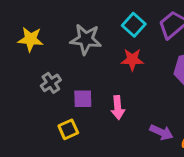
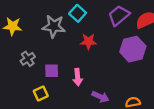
cyan square: (134, 25) -> (78, 13), moved
purple arrow: (161, 132) -> (100, 97), moved

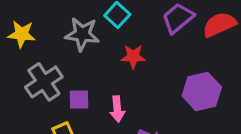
purple hexagon: (133, 49) -> (202, 92), moved
gray cross: (28, 59) -> (44, 82), size x1.6

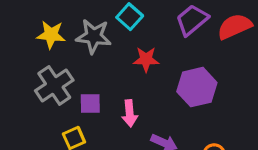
yellow star: (22, 34) -> (51, 35), moved
purple hexagon: (202, 92) -> (197, 87), moved

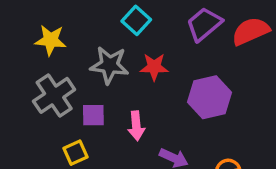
gray star: (94, 36) -> (109, 65), moved

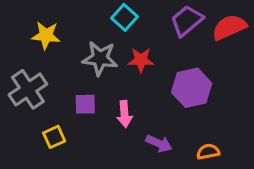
gray cross: (54, 95) -> (28, 89), moved
yellow square: (76, 153) -> (54, 137), moved

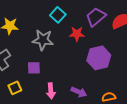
red star: (141, 60) -> (77, 34), moved
pink arrow: (125, 114) -> (51, 91), moved

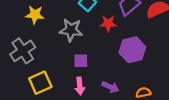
purple square: (34, 68) -> (81, 61), moved
yellow square: (15, 88) -> (40, 83), size x1.5

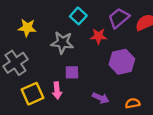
pink arrow: (80, 86) -> (57, 90), moved

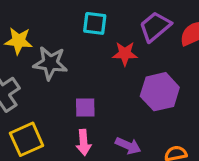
cyan square: (78, 16) -> (95, 23), turned -35
gray star: (62, 43) -> (50, 63), moved
pink arrow: (57, 90) -> (84, 142), moved

